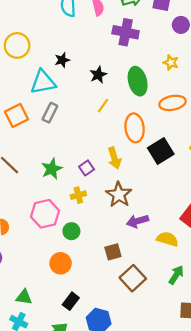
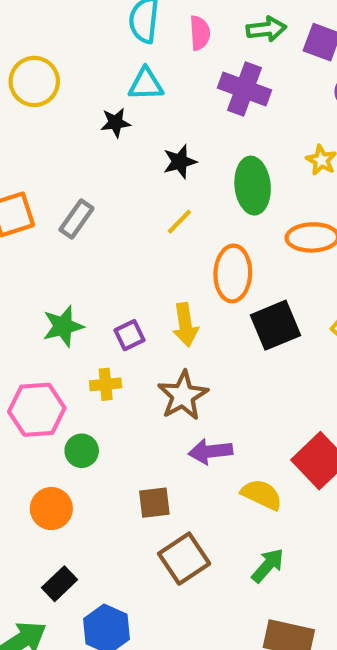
cyan triangle: (43, 82) -> (146, 84), moved, size x0.7

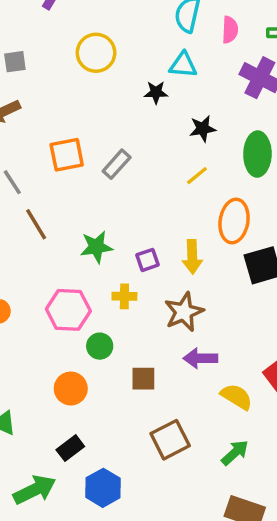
brown square: (154, 503) -> (143, 379), moved

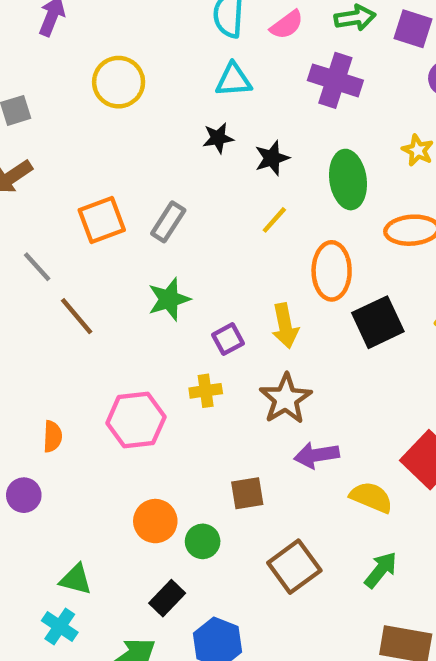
pink semicircle: (230, 30) -> (287, 25), turned 60
black star: (156, 92) -> (218, 138), moved
green star: (96, 247) -> (169, 299), moved
green circle: (100, 346) -> (203, 541), moved

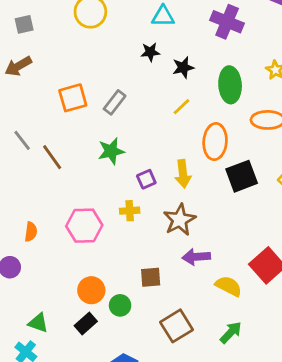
gray line: (37, 267) -> (22, 140), moved
black rectangle: (167, 598) -> (86, 324), moved

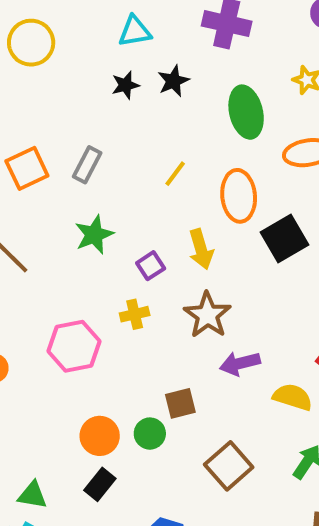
black star: (183, 67) -> (173, 81), moved
yellow line: (182, 107) -> (175, 174), moved
green circle: (120, 305) -> (150, 434), moved

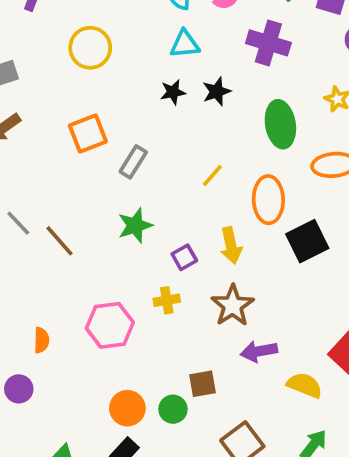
orange square: (27, 168) -> (88, 134), moved

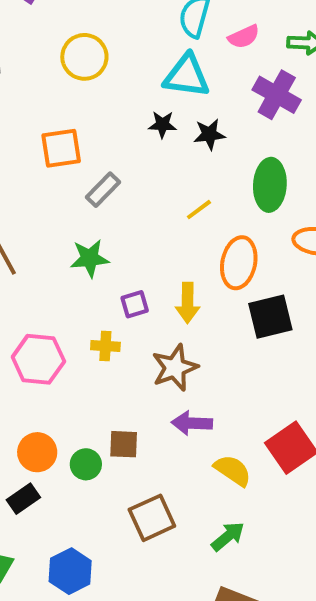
cyan triangle: (185, 44) -> (187, 76), size x1.4
yellow line: (212, 176) -> (199, 210), moved

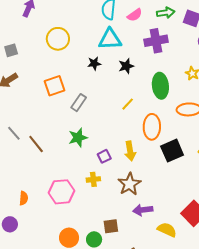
purple cross: (277, 95) -> (156, 41), turned -30
black star: (162, 124) -> (94, 63), moved

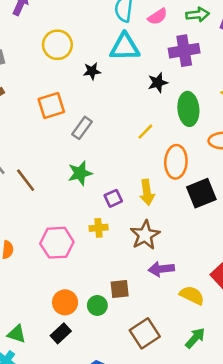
black star: (94, 63) -> (92, 71), moved
black star: (126, 66) -> (158, 83), moved

